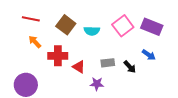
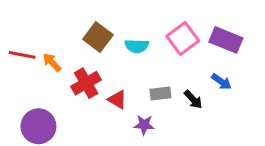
red line: (31, 19) -> (22, 55), moved
red cross: (58, 56) -> (86, 83), turned -30

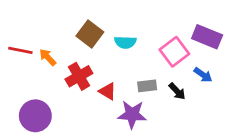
pink square: (183, 38) -> (174, 52), moved
purple star: (144, 125) -> (132, 114), size x1.5

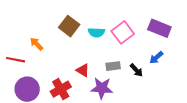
red line: (20, 50) -> (16, 60), moved
pink square: (174, 52) -> (123, 32), moved
blue arrow: (203, 75) -> (156, 58), turned 104
red cross: (79, 76) -> (61, 89), moved

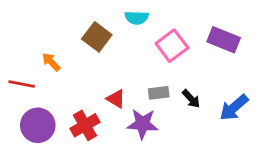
cyan semicircle: (96, 32) -> (137, 18), moved
blue arrow: (156, 58) -> (234, 108), moved, size x1.5

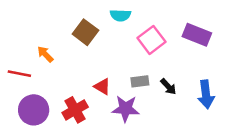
blue arrow: (234, 108) -> (206, 94), turned -56

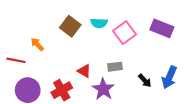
cyan semicircle: (120, 15) -> (99, 23), moved
black arrow: (168, 87) -> (145, 81), moved
blue arrow: (206, 94) -> (169, 77), turned 30
purple star: (126, 109) -> (103, 89), turned 30

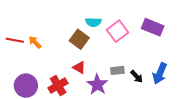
brown square: (70, 26) -> (79, 39), moved
red line: (16, 60) -> (15, 40), moved
gray rectangle: (115, 67) -> (117, 70), moved

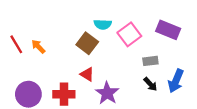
red line: (15, 40) -> (16, 44), turned 48
gray rectangle: (117, 70) -> (150, 61), moved
red cross: (58, 86) -> (64, 94), turned 30

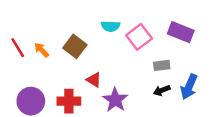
brown square: (87, 43) -> (75, 46), moved
black arrow: (150, 84) -> (162, 90), turned 112

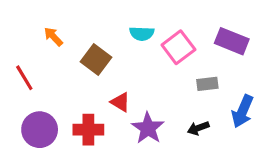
red line: (18, 48) -> (24, 78), moved
orange arrow: (42, 50) -> (53, 37), moved
black arrow: (162, 90) -> (198, 128), moved

